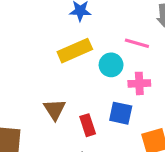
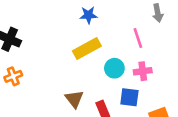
pink line: (137, 43) -> (138, 38), turned 60
cyan circle: (111, 65) -> (114, 68), moved

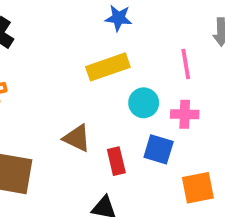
brown triangle: (74, 99) -> (77, 138), turned -36

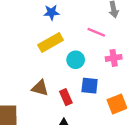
pink line: (186, 64) -> (96, 32), turned -48
pink cross: (185, 114) -> (114, 58), moved

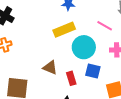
cyan circle: (76, 60) -> (84, 47), size x1.5

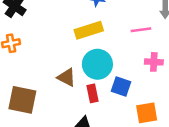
pink line: (105, 26) -> (141, 30), turned -42
cyan circle: (84, 47) -> (97, 64), moved

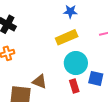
brown triangle: (67, 77) -> (40, 82), moved

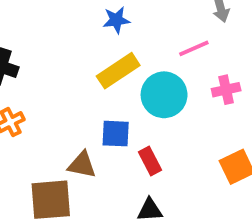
cyan circle: (76, 63) -> (164, 95), moved
blue square: (96, 78) -> (116, 134), moved

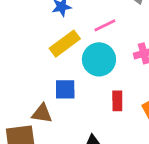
pink line: (194, 48) -> (105, 25), moved
red rectangle: (150, 161) -> (117, 101), moved, turned 30

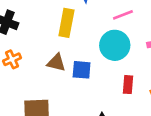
yellow rectangle: (65, 44) -> (66, 23), moved, turned -48
brown triangle: (42, 113) -> (56, 63), moved

